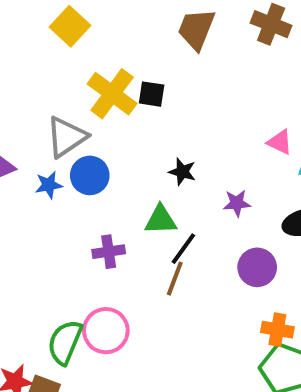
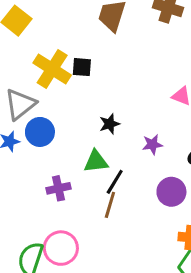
black star: (182, 172) -> (110, 124), turned -30

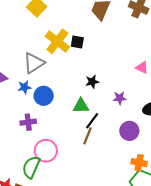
blue circle: (40, 132) -> (44, 96), moved
purple cross: (58, 188) -> (28, 122), moved
pink circle: (61, 248) -> (46, 151), moved

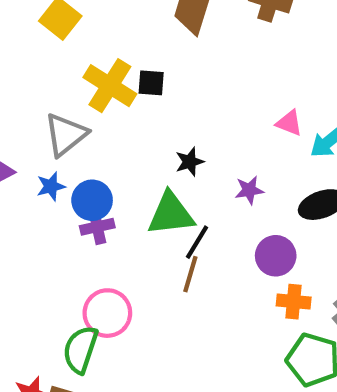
green triangle: (81, 106) -> (171, 214), size x1.4
purple cross: (28, 122) -> (97, 227), moved
orange cross: (139, 163) -> (294, 302), moved

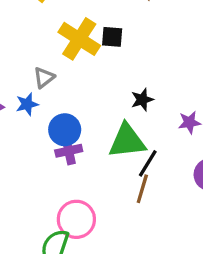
gray triangle: (66, 135) -> (44, 78), size x0.6
blue star: (51, 186) -> (27, 104), moved

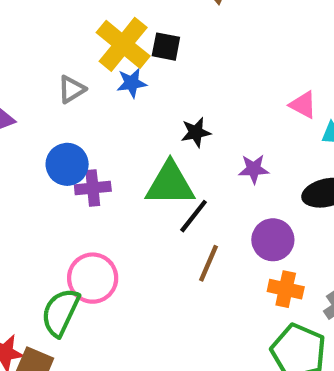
blue star: (27, 104) -> (132, 83), moved
blue circle: (65, 130) -> (67, 164), moved
brown line: (142, 189) -> (208, 263), moved

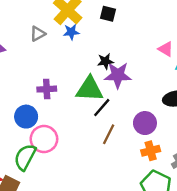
black square: (166, 47) -> (108, 14), moved
blue circle: (67, 164) -> (26, 117), moved
purple star: (254, 169) -> (118, 75), moved, size x1.6
orange cross: (286, 289) -> (151, 151), turned -30

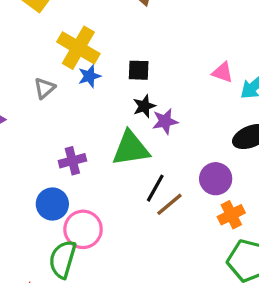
black square: (108, 14) -> (139, 70), moved
purple star: (118, 75) -> (165, 121), size x0.7
black line: (102, 108) -> (155, 188), moved
brown line: (109, 134) -> (169, 204), turned 36

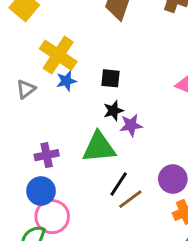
blue circle: (52, 204) -> (41, 191), moved

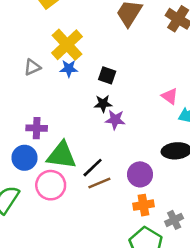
green triangle: (99, 147) -> (62, 155), moved
pink circle: (52, 217) -> (51, 185), moved

